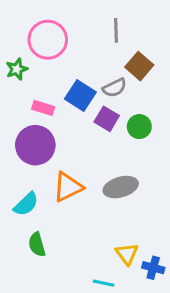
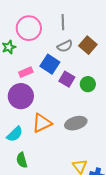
gray line: (116, 30) -> (63, 22), moved
gray semicircle: (114, 88) -> (65, 46), moved
pink rectangle: (43, 108) -> (26, 72), turned -40

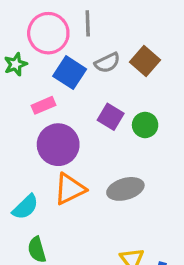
gray line: (63, 22) -> (88, 23), moved
blue square: (50, 64) -> (70, 73), moved
purple circle: (21, 96) -> (58, 145), moved

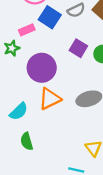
green star: (16, 64) -> (12, 48), moved
pink rectangle: (43, 105) -> (27, 30), moved

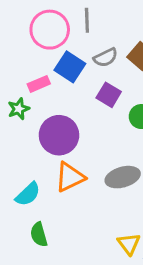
purple square: (78, 48) -> (109, 95), moved

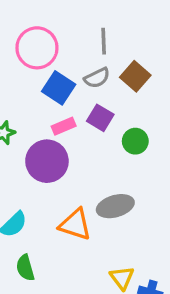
gray line: (87, 20) -> (104, 41), moved
pink rectangle: (39, 84) -> (64, 126), moved
orange triangle: (70, 177) -> (75, 224), moved, turned 44

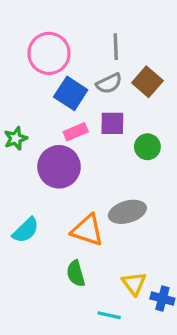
purple square: (100, 118) -> (112, 123), turned -30
green semicircle: (25, 268) -> (76, 274), moved

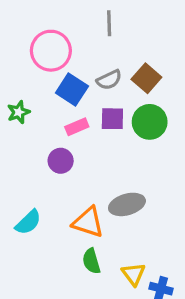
gray line: (116, 47) -> (109, 23), moved
green star: (16, 138) -> (19, 112), moved
green circle: (147, 147) -> (150, 122), moved, size x1.4
purple circle: (59, 167) -> (61, 161), size x0.6
green semicircle: (76, 274) -> (91, 261), moved

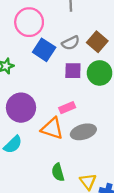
pink rectangle: (77, 127) -> (67, 108), moved
purple circle: (61, 161) -> (21, 108), moved, size x1.6
orange triangle: (88, 222) -> (52, 128), moved

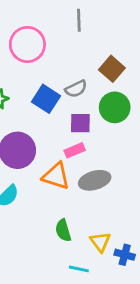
gray semicircle: (71, 43) -> (76, 89), moved
blue square: (44, 50) -> (46, 99), moved
purple square: (73, 71) -> (80, 123), moved

